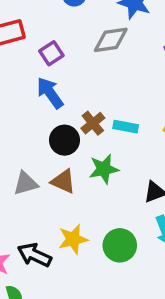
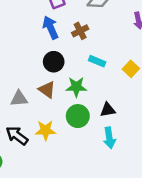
brown cross: (93, 123) -> (80, 31), moved
gray triangle: (26, 183) -> (19, 99), moved
green circle: (120, 245) -> (78, 116), moved

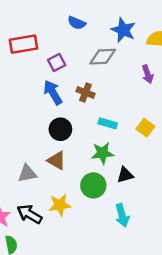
brown cross: (80, 31) -> (85, 92), turned -35
green star: (76, 87) -> (102, 153), moved
cyan arrow: (109, 138) -> (122, 215), moved

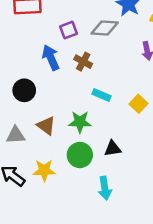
purple square: (57, 63) -> (69, 30), moved
black circle: (60, 129) -> (24, 90), moved
green star: (102, 153) -> (80, 122), moved

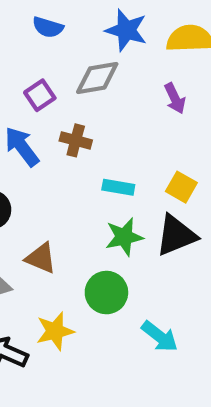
green star: (80, 122) -> (124, 237), moved
black triangle: (113, 148) -> (176, 235), moved, size x1.5
cyan arrow: (105, 188) -> (160, 336), turned -30

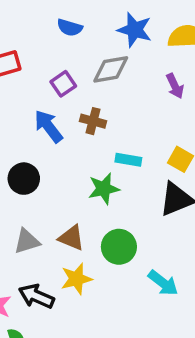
green star: (124, 237) -> (104, 189), moved
brown triangle: (41, 258) -> (71, 238), moved

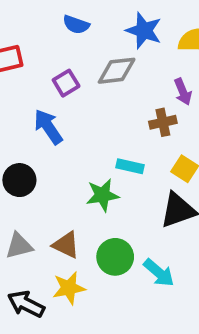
brown cross: (93, 121) -> (163, 122), moved, turned -30
cyan arrow: (163, 283) -> (159, 273), moved

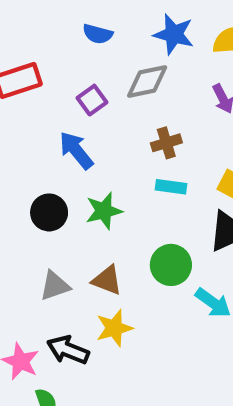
brown cross: (163, 122) -> (166, 143), moved
green star: (102, 195) -> (104, 211), moved
green circle: (115, 257) -> (171, 265), moved

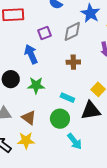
gray diamond: (147, 82) -> (72, 31), turned -30
cyan rectangle: (171, 187) -> (67, 98), moved

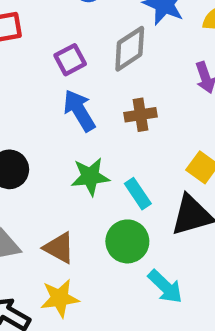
blue arrow: (31, 54) -> (79, 110), moved
green star: (36, 85) -> (90, 177), moved
cyan rectangle: (67, 98) -> (138, 194), turned 40

